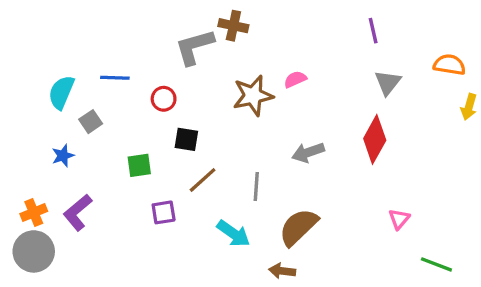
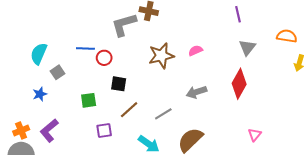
blue line: (115, 78) -> (85, 48), moved
pink semicircle: (295, 79) -> (195, 51), moved
gray line: (256, 186) -> (163, 114), turned 54

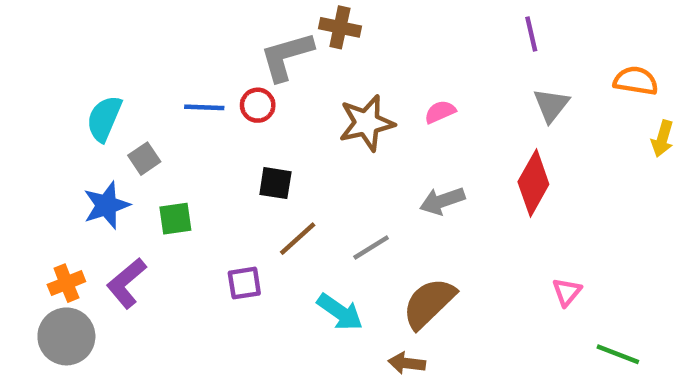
red circle: (104, 58) -> (258, 105), moved
blue star: (40, 94) -> (106, 205), size x1.5
green square: (89, 100) -> (175, 219), moved

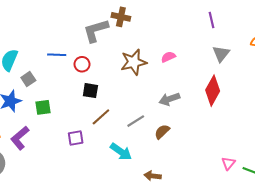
red circle: (258, 105) -> (82, 64), moved
pink triangle: (567, 292) -> (228, 163), moved
brown semicircle: (429, 303) -> (162, 132), moved, size x0.6

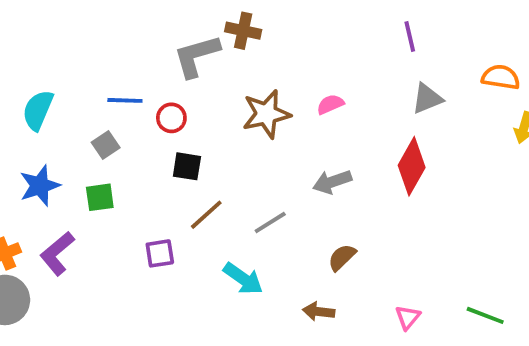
gray triangle: (221, 54) -> (427, 98), turned 30
gray square: (28, 79) -> (106, 145), moved
brown semicircle: (162, 132) -> (342, 257), moved
pink triangle: (228, 163) -> (408, 317), moved
brown arrow: (153, 176) -> (319, 312), moved

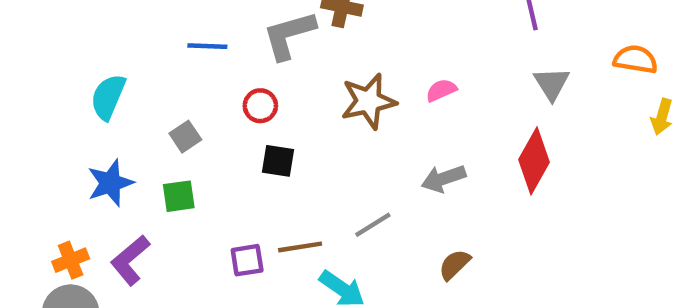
gray triangle: (427, 98) -> (552, 84), turned -40
blue line: (125, 100) -> (207, 46), moved
brown line: (206, 215) -> (300, 247), moved, turned 33

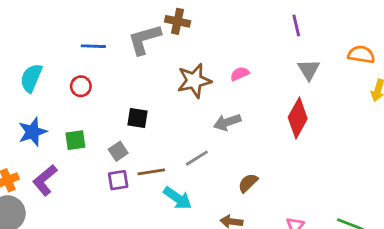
red circle: (260, 106) -> (81, 86), moved
gray square: (185, 137) -> (118, 151), moved
gray arrow: (443, 179) -> (227, 122), moved

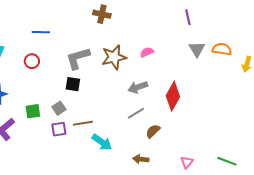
gray L-shape: (144, 39) -> (78, 58), moved
orange semicircle: (361, 54) -> (222, 49), moved
red diamond: (298, 118) -> (173, 96), moved
green square: (75, 140) -> (33, 111), moved
gray line: (197, 158) -> (136, 113), moved

